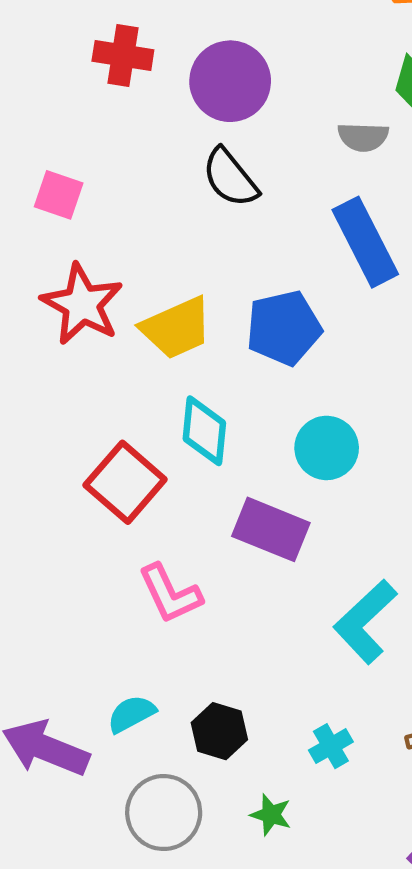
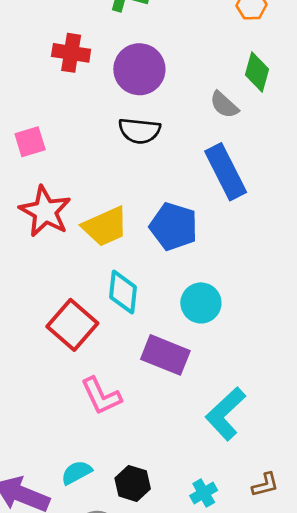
gray semicircle: (363, 137) -> (224, 105), turned 40
black semicircle: (230, 178) -> (139, 131), turned -45
pink square: (59, 195) -> (30, 142), turned -36
blue pentagon: (284, 328) -> (174, 226), turned 30

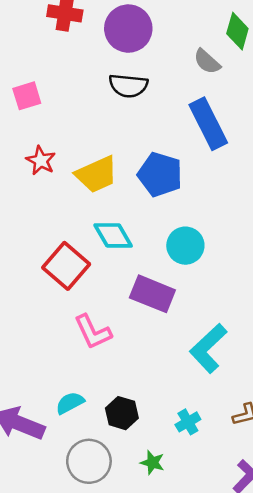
red star: (45, 211) -> (41, 161), size x0.6
cyan diamond: (123, 292) -> (113, 235), turned -36

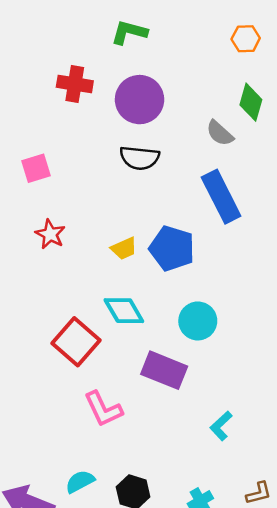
yellow trapezoid: (97, 174) -> (124, 248), moved, size x0.6
cyan L-shape: (208, 348) -> (221, 426), size x0.6

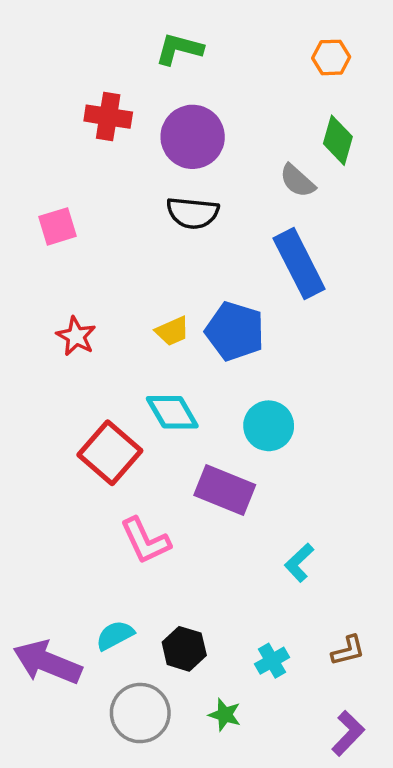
red star: (50, 234) -> (76, 336), moved

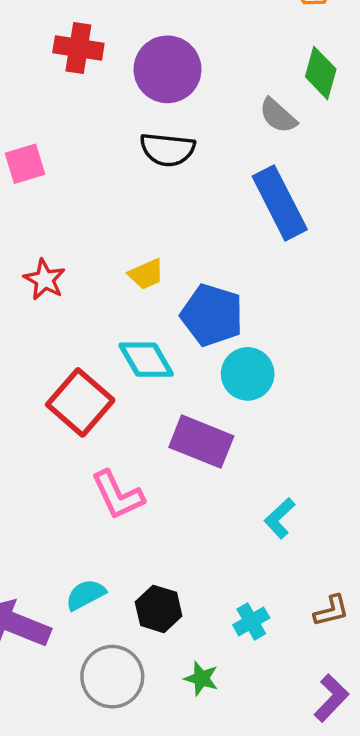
blue pentagon: (235, 331) -> (212, 315), moved

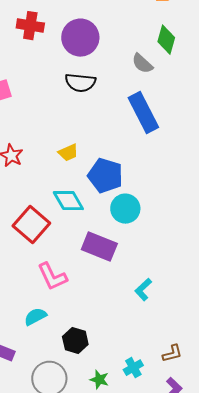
cyan semicircle: (86, 595) -> (35, 317), moved
brown L-shape: (331, 611) -> (172, 354), moved
cyan cross: (251, 621) -> (133, 368), moved

